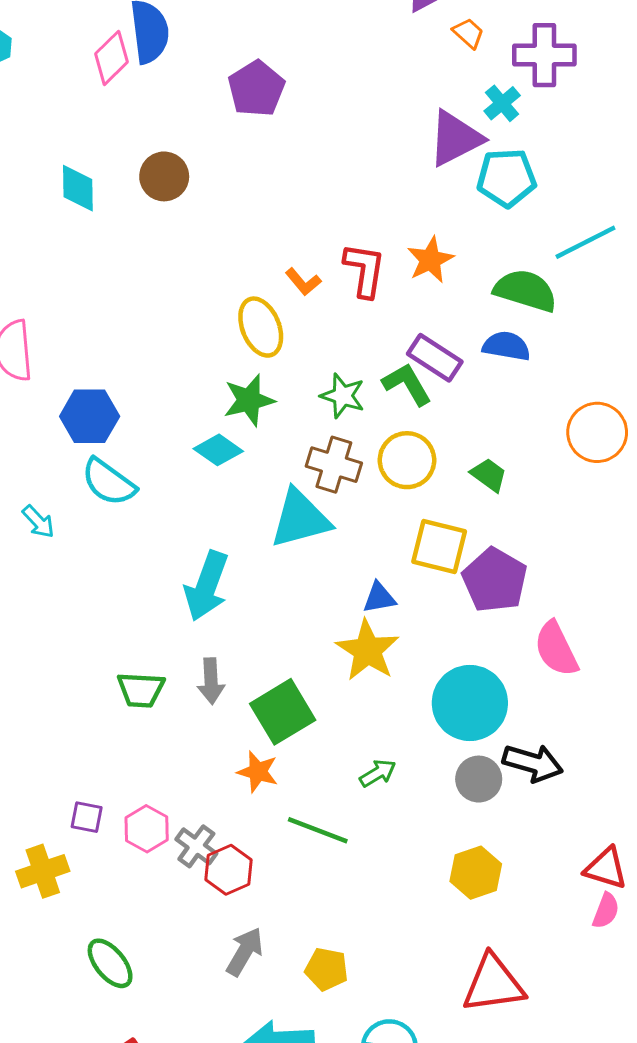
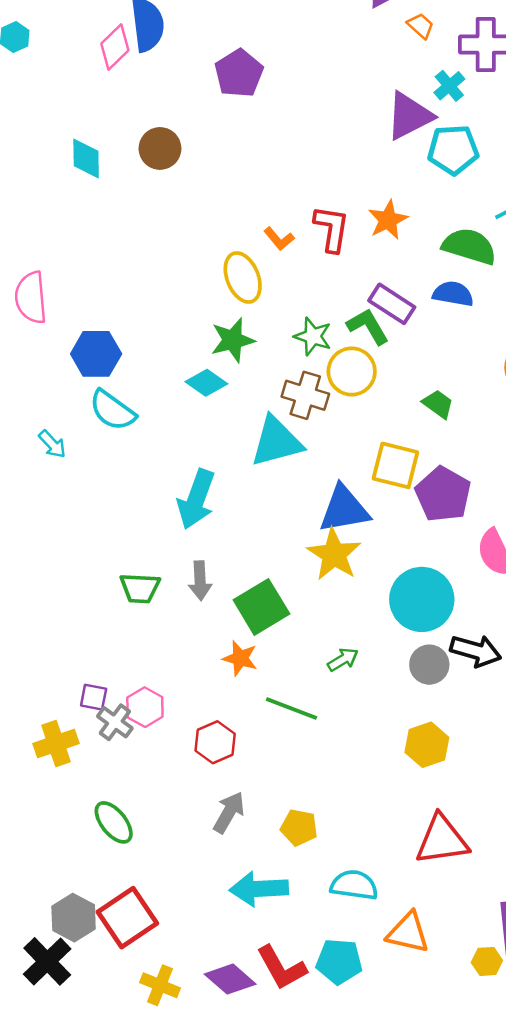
yellow circle: (407, 460) -> (352, 371), moved
blue triangle: (379, 598) -> (344, 509), size x1.8
gray cross: (196, 846) -> (115, 722), moved

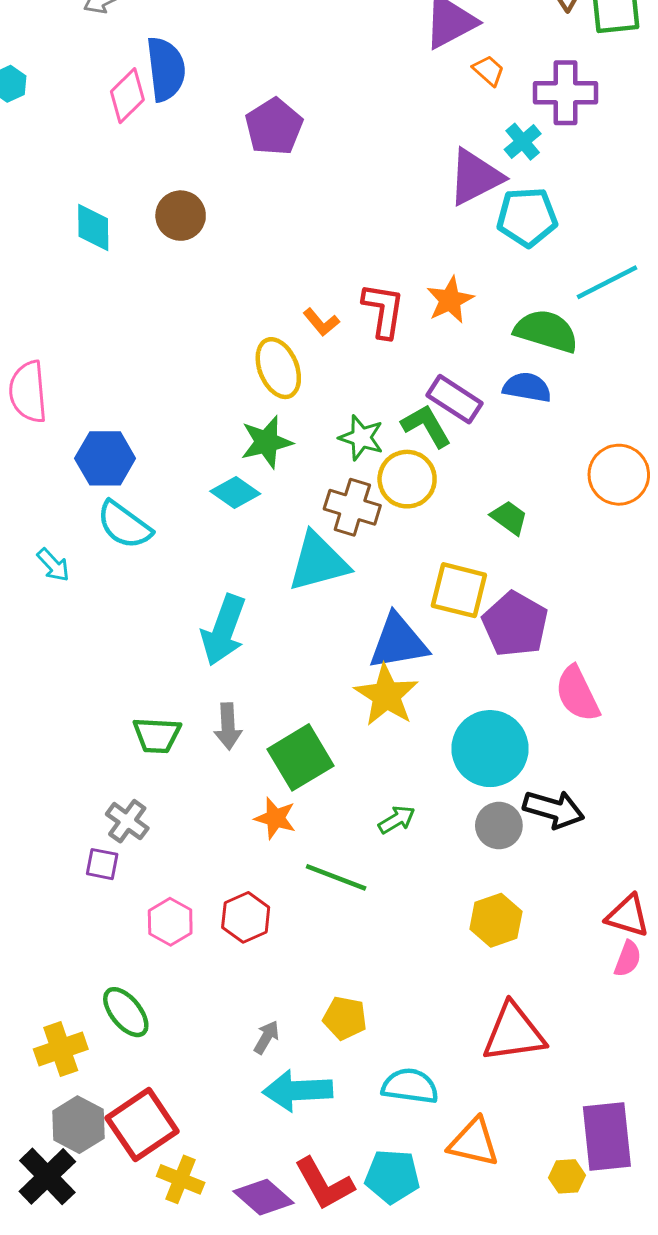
pink hexagon: (145, 707) -> (170, 922), moved
gray cross: (115, 722) -> (127, 821), moved
yellow cross: (56, 744) -> (61, 1049), moved
gray arrow: (229, 812) -> (266, 1037), moved, size x0.7
yellow cross: (160, 985) -> (181, 1179), moved

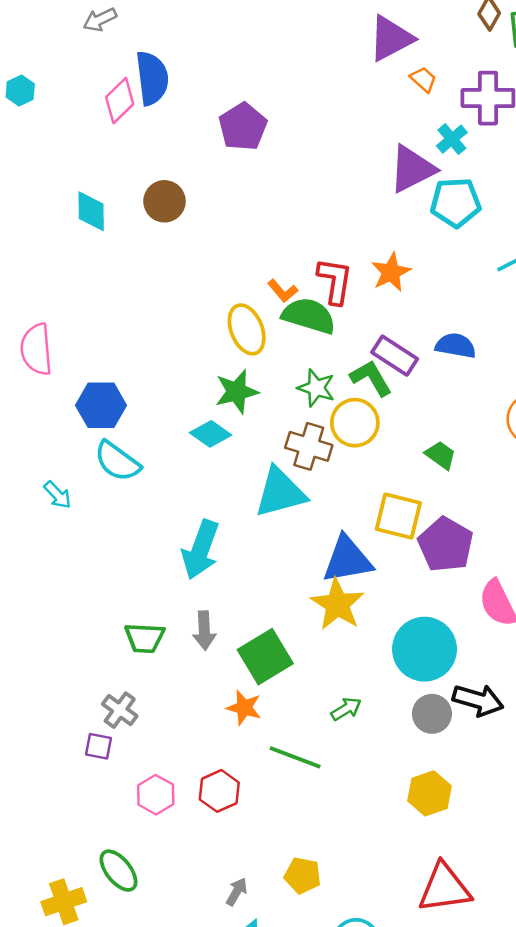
green semicircle: (546, 331) -> (309, 316), moved

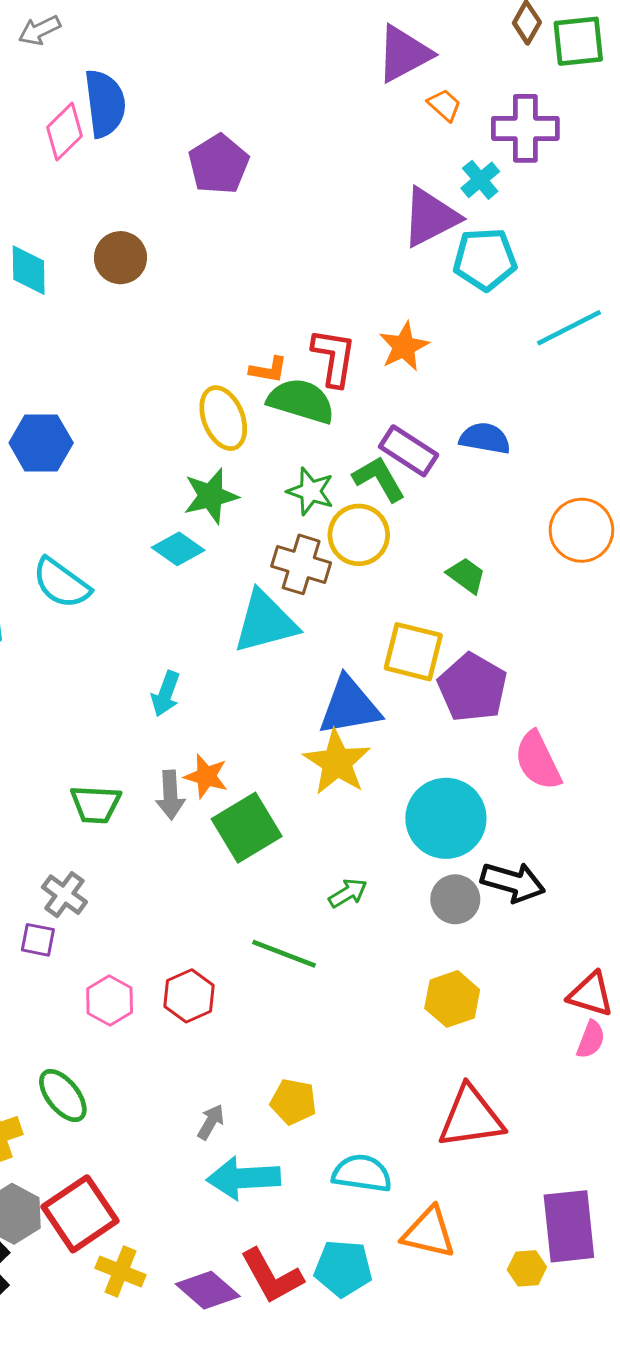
orange L-shape: (283, 291) -> (268, 370), turned -40
blue hexagon: (101, 405) -> (41, 443), moved
cyan arrow: (201, 550) -> (166, 694), size x0.6
orange star: (244, 708) -> (206, 776), moved

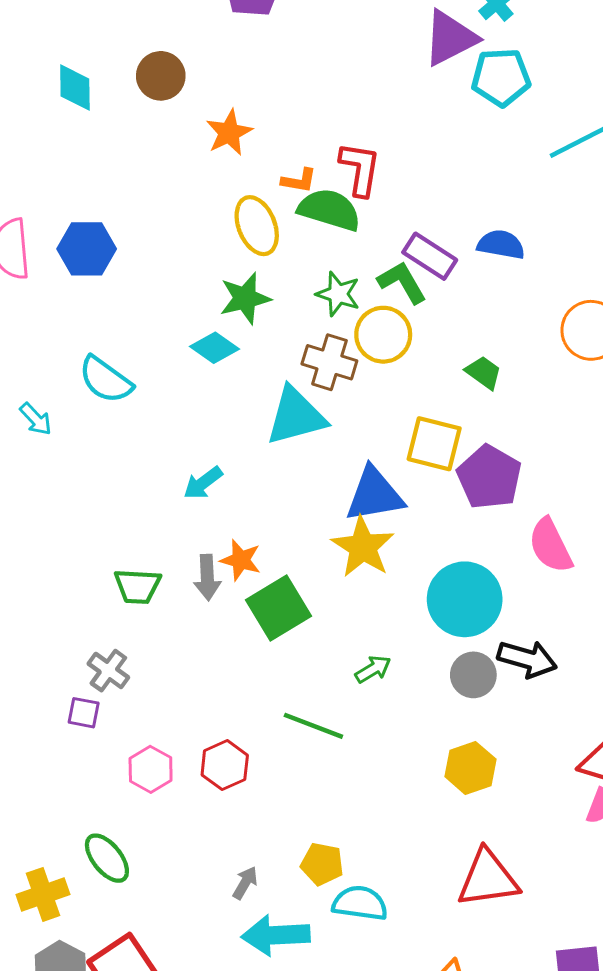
orange star: (404, 346) -> (229, 133), moved
cyan arrow: (166, 694) -> (203, 483), turned 33
cyan semicircle: (362, 1173) -> (360, 903), moved

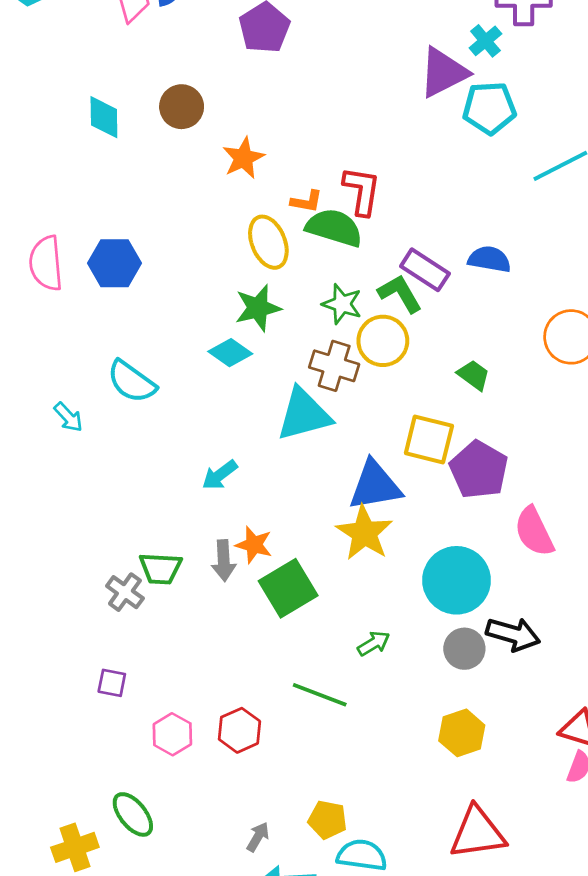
gray cross: (108, 671) -> (125, 592), moved

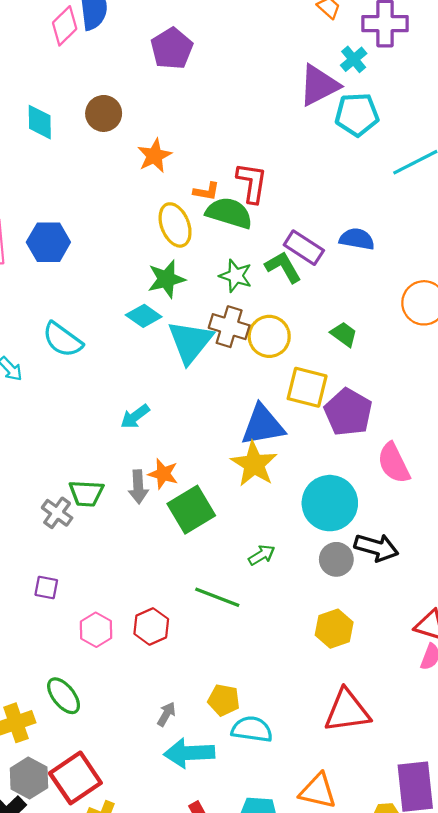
yellow circle: (383, 341) -> (269, 336), moved
cyan triangle: (304, 415) -> (190, 342), moved, turned -36

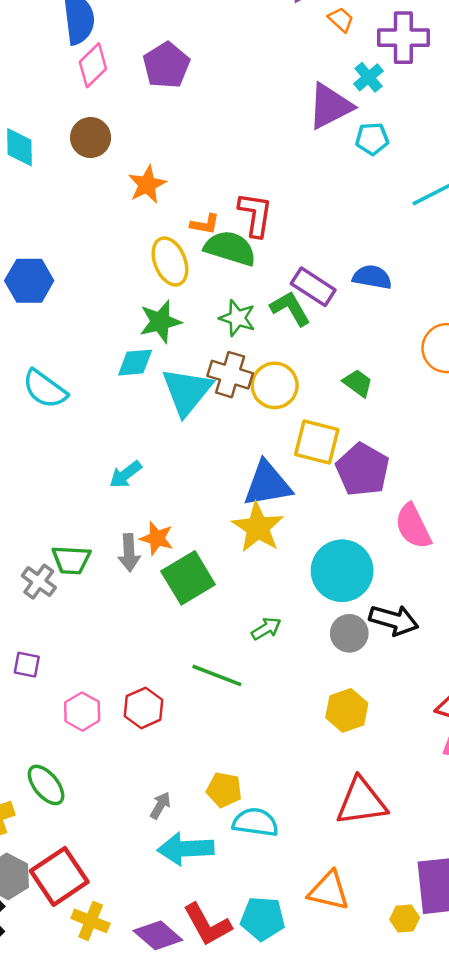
pink diamond: (65, 26) -> (93, 65), moved
cyan pentagon: (357, 115) -> (372, 139), size x0.7
cyan diamond: (144, 316) -> (135, 363), turned -40

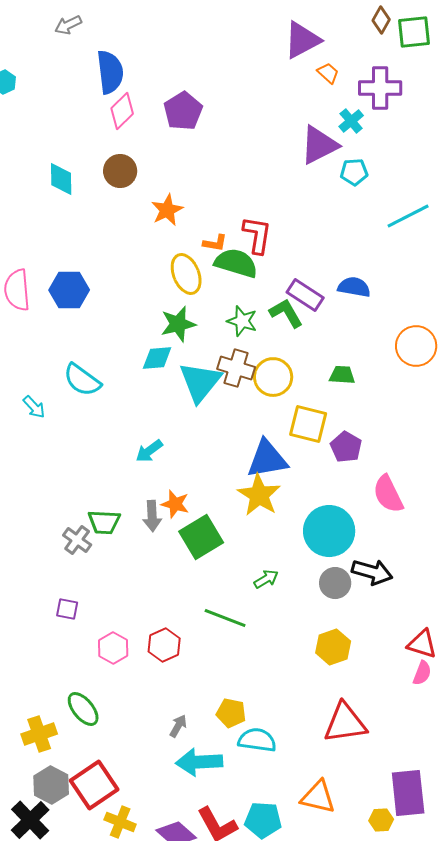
green trapezoid: (358, 383) -> (342, 375), turned -32
purple pentagon: (363, 470) -> (346, 447), size x0.7

